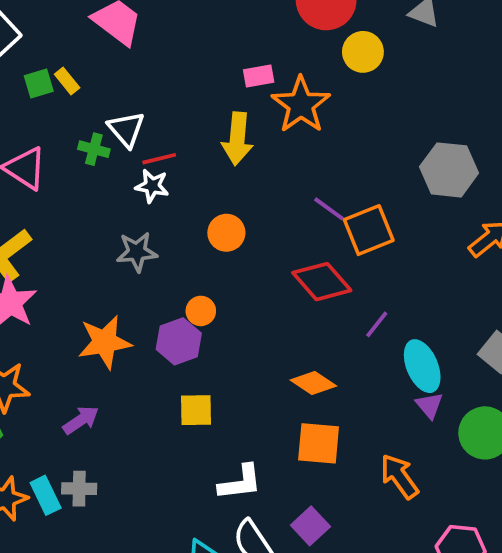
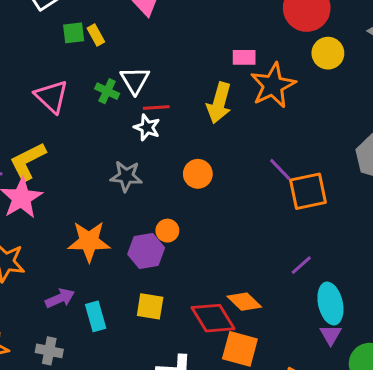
red diamond: (322, 282) -> (213, 318), moved
cyan rectangle: (46, 495) -> (96, 316), moved

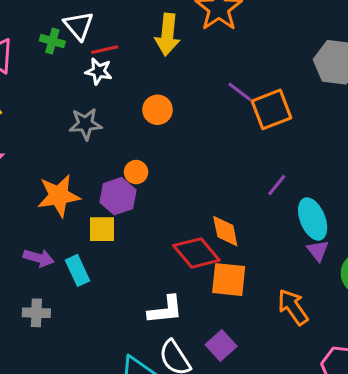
purple arrow: (60, 298) -> (39, 258), turned 48
orange diamond: (244, 302) -> (225, 231), turned 44
yellow square: (150, 306) -> (102, 229), moved

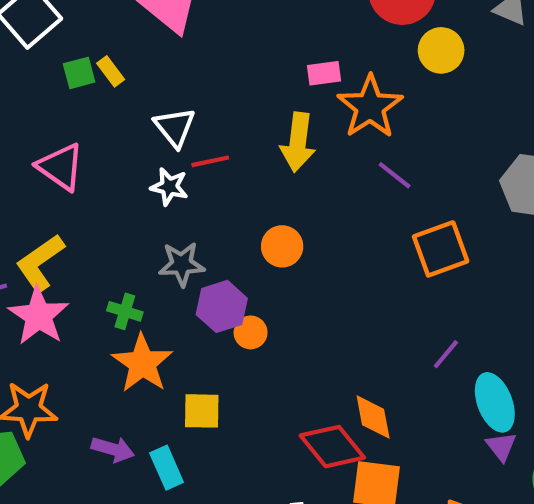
green cross: (52, 41) -> (125, 311), moved
white star: (99, 71) -> (169, 187), moved
purple line: (240, 92) -> (395, 175), moved
orange star: (59, 196) -> (142, 363), turned -30
purple hexagon: (118, 196) -> (222, 306), moved

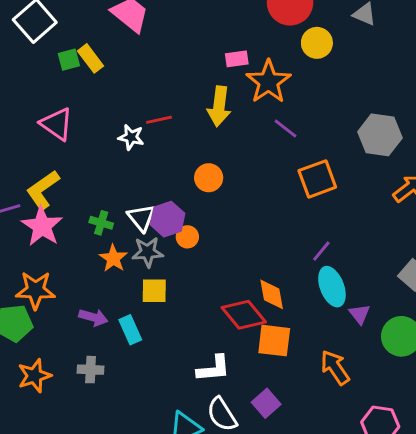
yellow rectangle: (111, 71) -> (91, 58), size x1.4
white triangle: (175, 127) -> (141, 218), moved
gray star: (182, 264) -> (148, 252), moved
orange star: (142, 363) -> (113, 258), size x0.7
cyan ellipse: (495, 402) -> (332, 287), moved

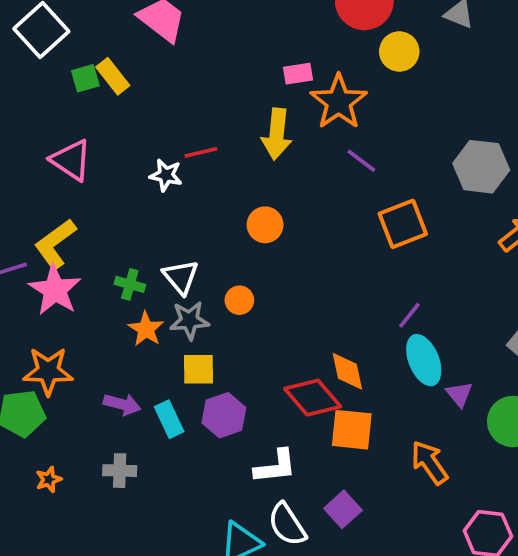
purple hexagon: (168, 219) -> (224, 415), moved
orange star: (34, 376) -> (49, 479), size x0.6

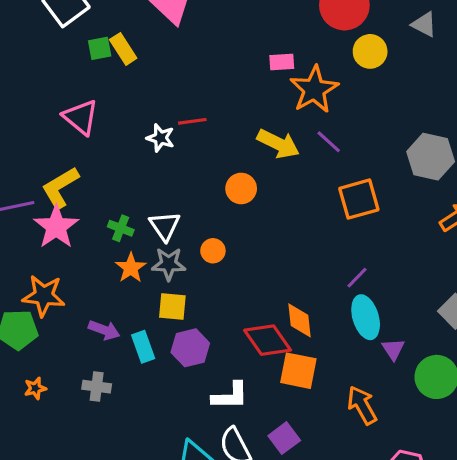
yellow arrow: (277, 134) -> (278, 144), moved, turned -75

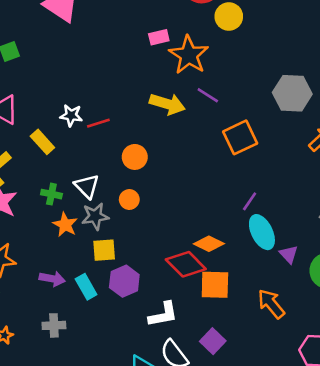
yellow rectangle: (123, 49) -> (42, 142), moved
red line: (192, 121) -> (98, 123), moved
orange circle: (241, 188) -> (135, 157), moved
orange diamond: (299, 320) -> (209, 244), turned -48

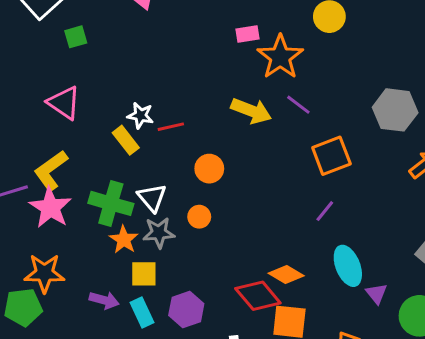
yellow rectangle: (42, 142) -> (126, 140), moved
green cross: (51, 194) -> (111, 203), size x1.8
purple line: (250, 201) -> (325, 211), moved
yellow square: (104, 250) -> (144, 274), moved

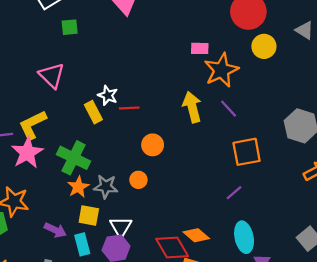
yellow arrow: (251, 111) -> (192, 107), turned -136
white triangle: (152, 198) -> (121, 227), moved

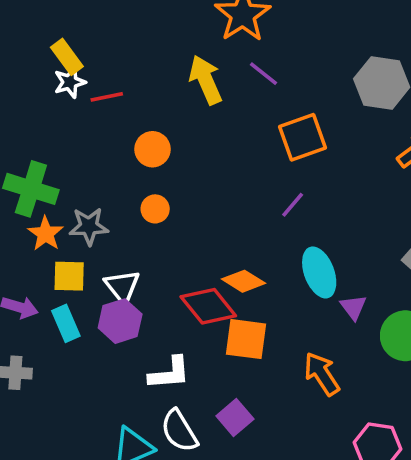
white star: (108, 95) -> (70, 82), turned -30
yellow rectangle: (93, 112) -> (67, 57), moved
orange circle: (138, 180) -> (155, 209), moved

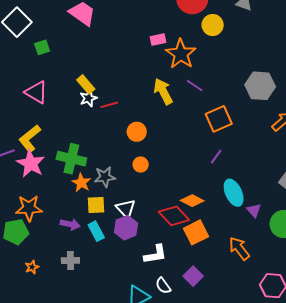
orange square: (246, 339) -> (196, 232), turned -30
white semicircle: (179, 431) -> (163, 286), size x0.7

